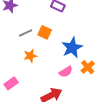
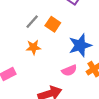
gray line: (26, 33) -> (32, 22), turned -32

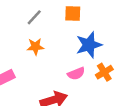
orange square: (53, 24) -> (73, 14), moved, turned -32

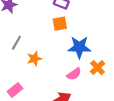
gray line: (34, 17) -> (16, 43), moved
blue star: (89, 45) -> (79, 47), turned 30

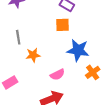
gray line: (16, 43) -> (18, 37), turned -48
pink semicircle: (74, 74) -> (57, 75), moved

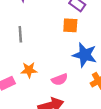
orange star: (33, 55) -> (29, 70), moved

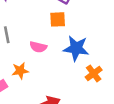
pink semicircle: (60, 79) -> (38, 47), moved, turned 42

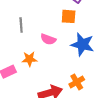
orange cross: (94, 73) -> (77, 82), moved

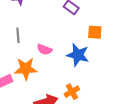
orange square: (69, 16) -> (95, 32), moved
orange star: (29, 59) -> (26, 69), size x1.5

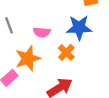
orange cross: (72, 92) -> (66, 52), moved

